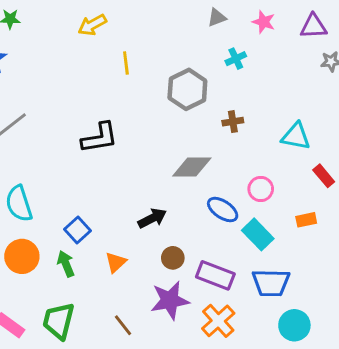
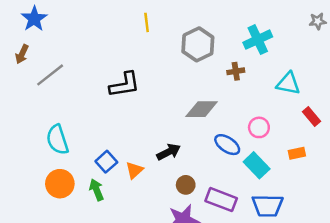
cyan cross: (236, 59) -> (258, 40), moved, size x1.6
orange triangle: (116, 262) -> (134, 170), moved

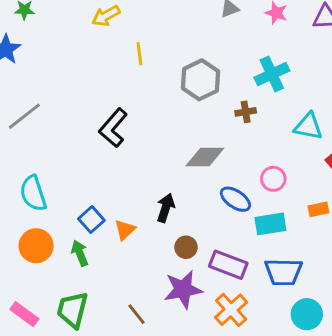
black L-shape: (125, 85) -> (113, 128), turned 140
black arrow: (169, 152) -> (166, 208), turned -45
cyan rectangle: (257, 165) -> (270, 224), turned -55

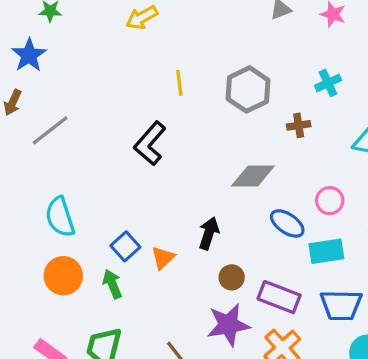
yellow line: (139, 54) -> (179, 83), moved
cyan cross: (272, 74) -> (328, 83), size x0.7

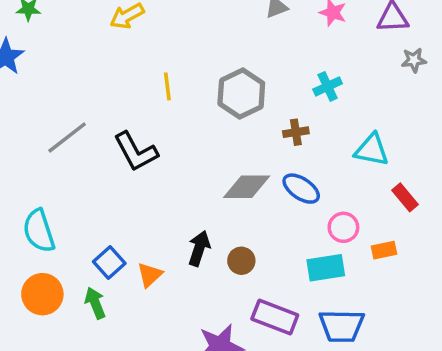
gray line: (50, 130) -> (67, 138), moved
black L-shape: (150, 143) -> (136, 152), turned -69
pink circle: (330, 201) -> (343, 227), moved
blue ellipse: (287, 223) -> (301, 189), moved
brown circle: (232, 277) -> (241, 261), moved

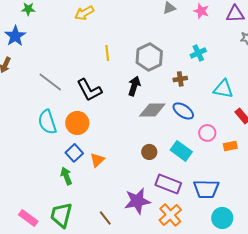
gray line: (67, 138) -> (50, 82), turned 75
cyan semicircle: (39, 231) -> (47, 122), moved
black arrow: (199, 248) -> (134, 86), moved
cyan rectangle: (326, 268) -> (181, 151), moved, turned 45
orange circle: (42, 294) -> (77, 123), moved

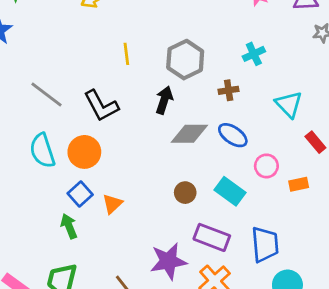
cyan triangle: (223, 89) -> (289, 104), turned 35
blue trapezoid: (206, 189) -> (265, 244), turned -96

